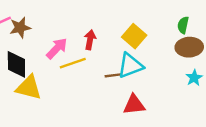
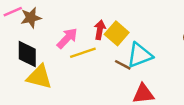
yellow square: (134, 36) -> (117, 33), moved
brown line: (113, 75) -> (123, 65), turned 35

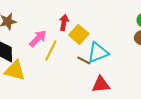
red arrow: (100, 30) -> (64, 22), moved
yellow line: (83, 53) -> (51, 50), turned -45

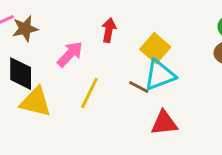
yellow square: (79, 34) -> (155, 48), moved
yellow line: (51, 50) -> (89, 93), moved

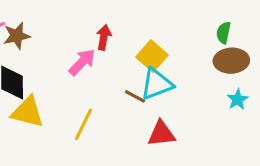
pink arrow: (70, 54) -> (82, 62), moved
yellow line: (89, 93) -> (84, 124), moved

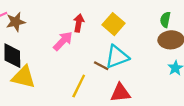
yellow square: (152, 56) -> (114, 24), moved
yellow line: (84, 124) -> (79, 86), moved

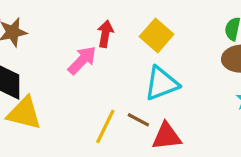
brown line: (101, 66) -> (138, 120), moved

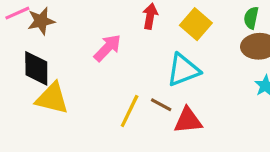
red arrow: (105, 34) -> (150, 16), moved
yellow square: (157, 35) -> (196, 24), moved

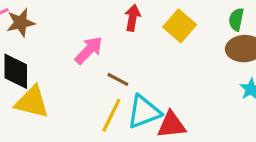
cyan triangle: (183, 70) -> (144, 112), moved
brown line: (161, 105) -> (118, 79), moved

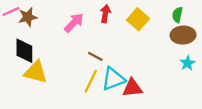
pink arrow: (89, 50) -> (74, 23), moved

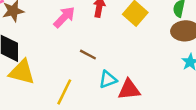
cyan triangle: (113, 79) -> (108, 79), size x0.7
yellow line: (91, 81) -> (64, 92), moved

